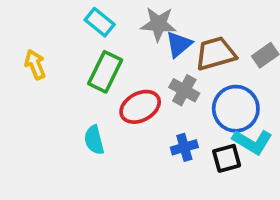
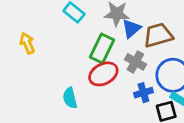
green rectangle: (105, 72) -> (102, 49), moved
blue cross: (184, 147) -> (143, 93), moved

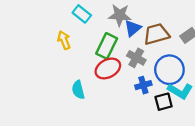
yellow arrow: (27, 43) -> (64, 40), moved

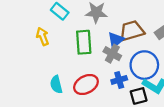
blue triangle: (133, 28) -> (116, 40), moved
green rectangle: (107, 46) -> (84, 42), turned -30
red ellipse: (108, 68) -> (86, 84), moved

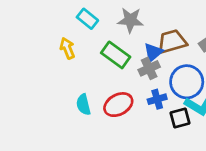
green rectangle: (84, 42) -> (116, 55), turned -50
gray cross: (112, 54) -> (149, 68), turned 36

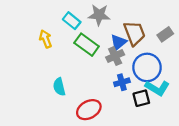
cyan rectangle: (87, 19) -> (72, 21), moved
brown trapezoid: (172, 42) -> (134, 33), turned 85
red ellipse: (118, 105) -> (89, 110), moved

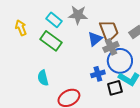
yellow arrow: (45, 39) -> (21, 28), moved
green rectangle: (87, 45) -> (51, 41), moved
gray cross: (115, 56) -> (111, 47), moved

